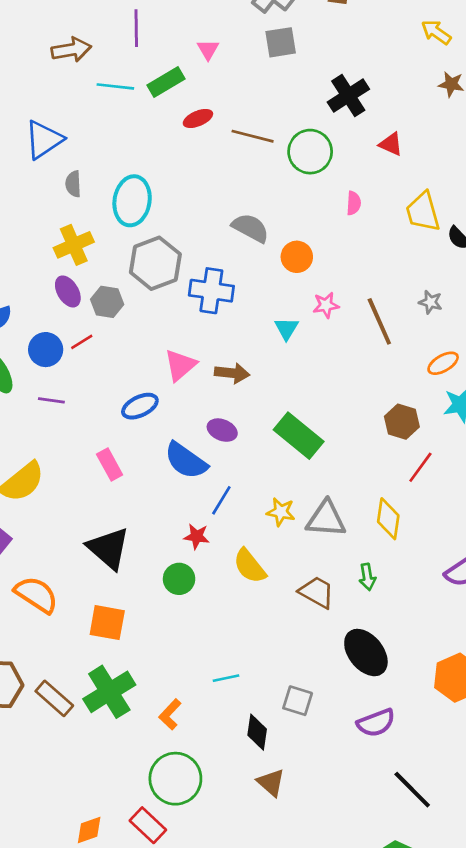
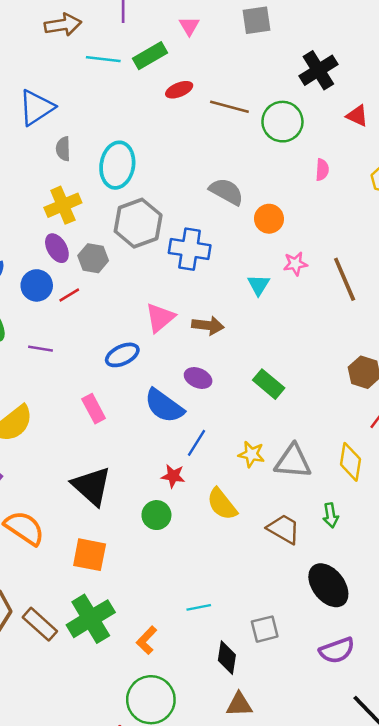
blue circle: (46, 350) -> (37, 285), moved
green rectangle: (299, 436) -> (269, 384), size x0.7
gray square: (298, 701) -> (265, 629), turned -32
brown triangle: (271, 783) -> (239, 704), turned -44

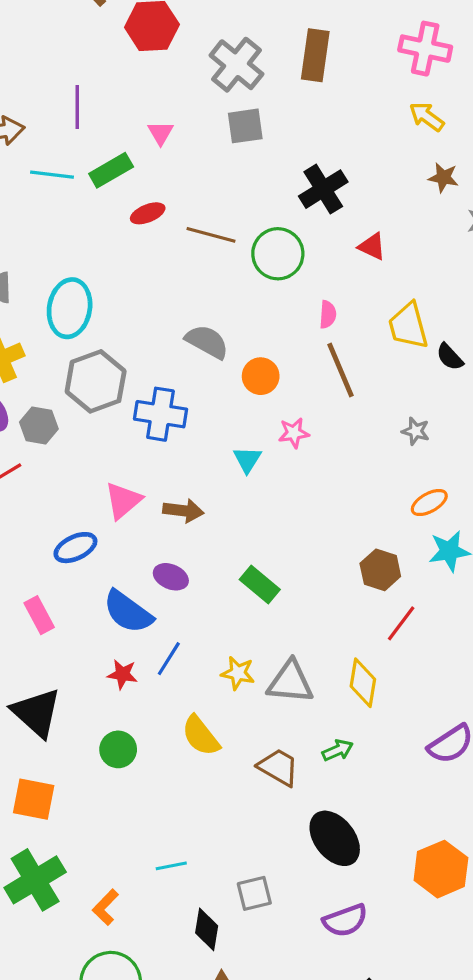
brown line: (345, 279) -> (340, 370), moved
red star: (173, 476) -> (122, 674), moved
green arrow: (331, 515) -> (338, 750), turned -105

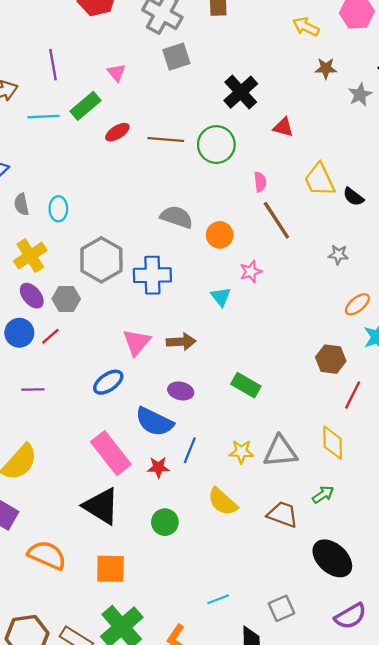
cyan ellipse: (70, 308) -> (58, 209), moved, size x0.6
pink rectangle: (39, 615) -> (111, 453), moved, size x1.6

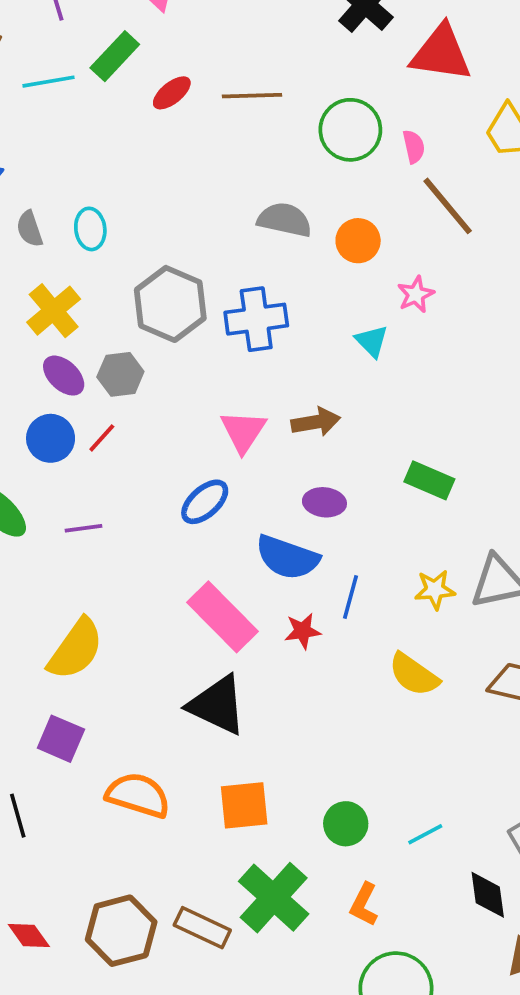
red triangle: (283, 127) -> (441, 53), size x1.8
green circle: (216, 145) -> (350, 130), moved
green circle: (165, 522) -> (346, 824), moved

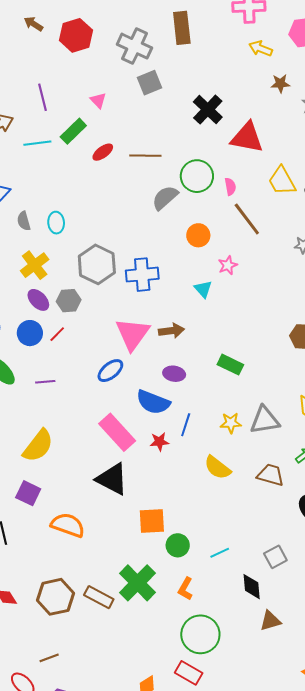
gray semicircle: (285, 220) -> (165, 198), moved, turned -56
pink triangle: (243, 431) -> (133, 334), size x1.4
orange square: (244, 805) -> (152, 521), moved

